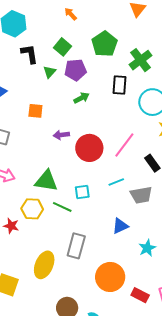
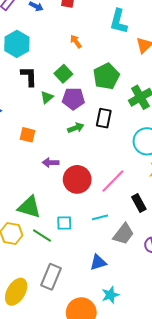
black rectangle: (119, 85) -> (104, 118), moved
gray trapezoid: (141, 195) -> (123, 234), turned -50
cyan star: (147, 248) -> (110, 295), moved

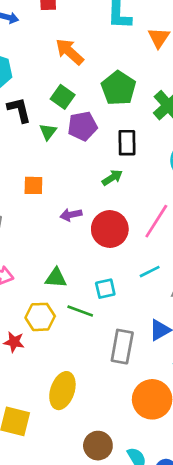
orange arrow: (76, 41) -> (70, 52), size x1.6
green arrow: (76, 128) -> (112, 178), moved
green triangle: (29, 207) -> (56, 278), size x0.7
gray rectangle: (51, 277) -> (122, 347), moved

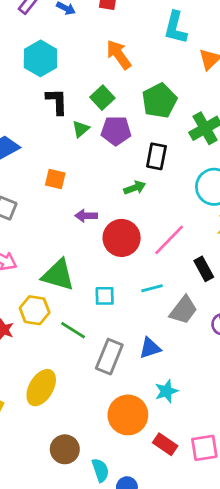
green triangle: (56, 278) -> (58, 275), size x1.5
green line: (80, 311) -> (73, 330), moved

